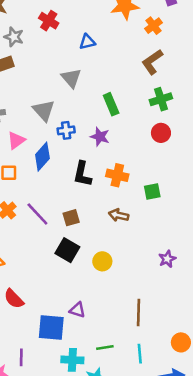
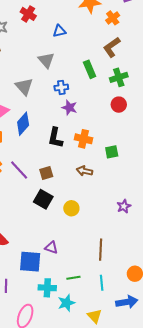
green rectangle: (111, 104) -> (90, 69), moved
blue cross: (66, 130) -> (61, 87), moved

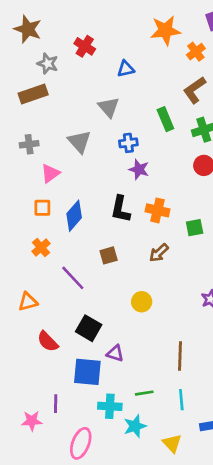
blue diamond: (23, 124) -> (74, 216), moved
purple line: (19, 170) -> (73, 278), moved
brown arrow: (85, 171) -> (159, 253), turned -56
black square: (43, 199) -> (89, 328), moved

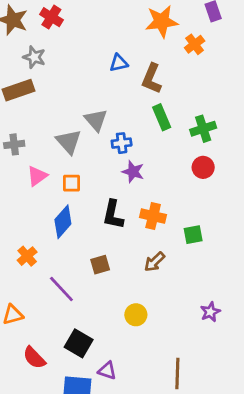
red cross: (85, 46) -> (51, 17), moved
brown L-shape: (195, 90) -> (152, 79), moved, turned -32
gray triangle: (109, 107) -> (96, 120), moved
orange square: (42, 208) -> (71, 183), moved

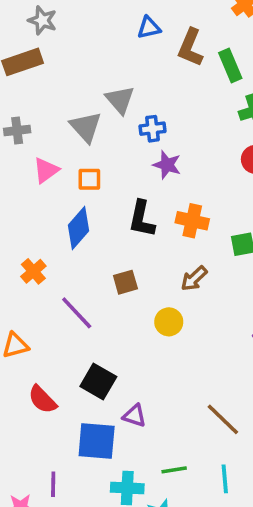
green rectangle: (162, 117) -> (230, 66), moved
yellow circle: (136, 315) -> (169, 322), moved
brown line: (177, 373) -> (223, 419), turned -48

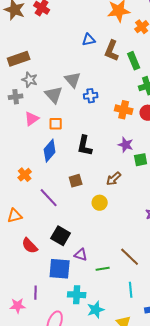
gray star: (42, 20) -> (30, 80), moved
purple star: (167, 165) -> (126, 145), moved
orange cross: (192, 221) -> (124, 110), moved
green line: (174, 470) -> (103, 269), moved

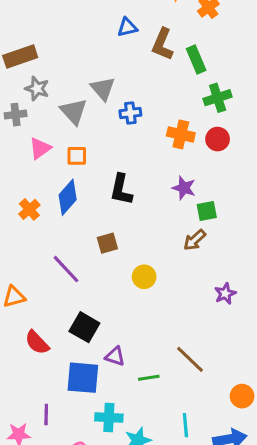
orange cross: (25, 175) -> (29, 209), moved
brown arrow: (114, 179) -> (195, 240), moved
cyan line: (131, 290) -> (185, 425), moved

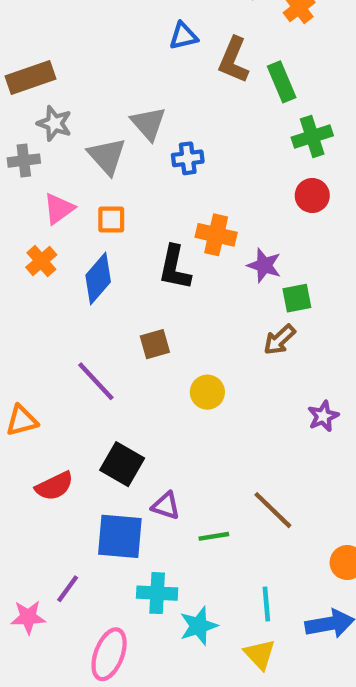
orange cross: (181, 134) -> (216, 235), moved
orange cross: (29, 209) -> (41, 261), moved
red semicircle: (37, 343) -> (54, 486), turned -72
purple line: (46, 414) -> (68, 589), turned 35

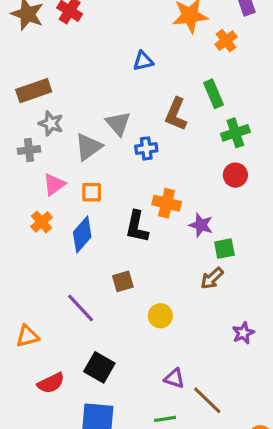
brown L-shape: (234, 60) -> (176, 114), moved
gray triangle: (107, 156) -> (88, 147), turned 36
purple triangle: (166, 506) -> (174, 378), moved

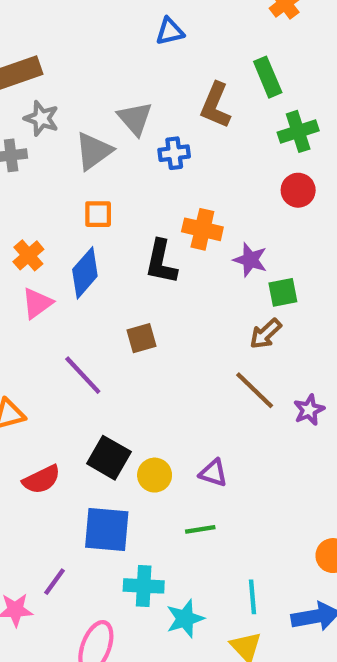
pink triangle: (54, 184) -> (37, 303), moved
yellow circle: (160, 316) -> (155, 475), moved
brown line: (207, 400) -> (255, 390), moved

